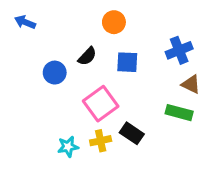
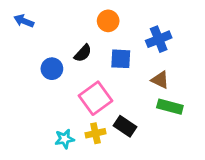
blue cross: (179, 50) -> (159, 39), moved
brown triangle: (191, 84) -> (160, 80), moved

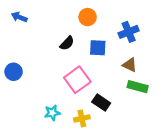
blue circle: (52, 69) -> (14, 72), moved
yellow cross: (95, 133) -> (82, 118), moved

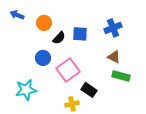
orange circle: (88, 17) -> (44, 23), moved
blue square: (98, 48) -> (80, 34), moved
blue circle: (14, 72) -> (43, 58), moved
cyan star: (52, 113) -> (26, 90), moved, size x1.5

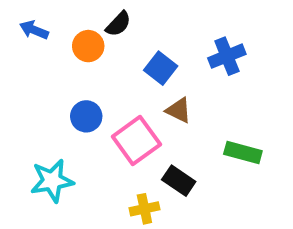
blue square: (80, 34) -> (161, 68), turned 35
black semicircle: (59, 38) -> (118, 24), moved
brown triangle: (114, 57) -> (179, 110), moved

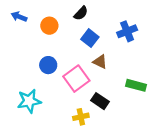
black semicircle: (118, 24) -> (81, 13), moved

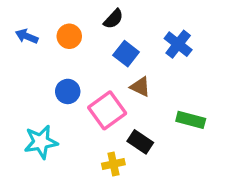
blue arrow: (19, 17) -> (27, 36), moved
blue cross: (127, 31) -> (178, 44), turned -30

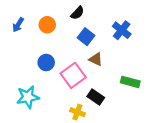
blue arrow: (27, 36) -> (18, 25), turned -80
yellow cross: (113, 164) -> (77, 112), turned 32

